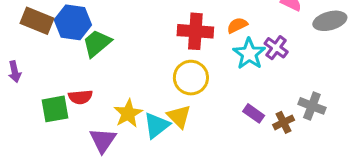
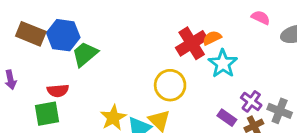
red cross: (195, 31) -> (192, 43), moved, turned -36
purple cross: (276, 48) -> (251, 101), moved
red semicircle: (80, 97) -> (58, 91), moved

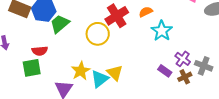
orange semicircle: (212, 38) -> (146, 12), moved
red cross: (192, 43) -> (117, 16), moved
yellow circle: (170, 85) -> (98, 34), moved

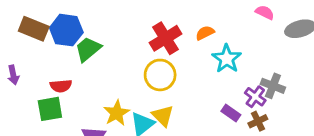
yellow circle: (98, 34) -> (160, 75), moved
gray cross: (204, 66) -> (273, 86), moved

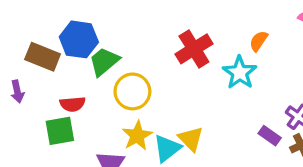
brown rectangle: (34, 29) -> (43, 57), moved
orange semicircle: (205, 33) -> (259, 41), moved, turned -30
cyan star: (227, 59) -> (240, 73), moved
yellow circle: (160, 75) -> (132, 91), moved

